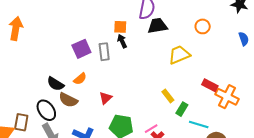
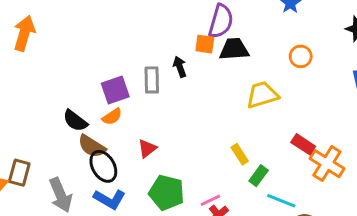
orange square: (120, 27) -> (205, 44), moved
purple square: (81, 49) -> (115, 90), moved
black ellipse: (46, 110) -> (103, 166), moved

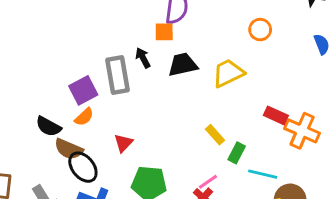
black trapezoid: (234, 49) -> (183, 65), moved
gray rectangle: (152, 80) -> (118, 75), size x1.4
pink line: (210, 200) -> (208, 182), moved

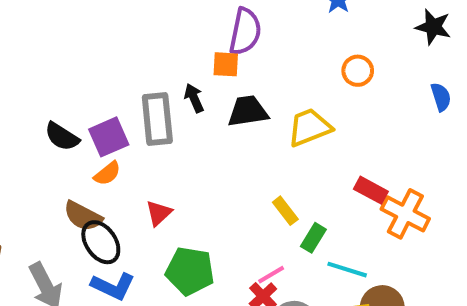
black semicircle: (48, 127) -> (62, 137), moved

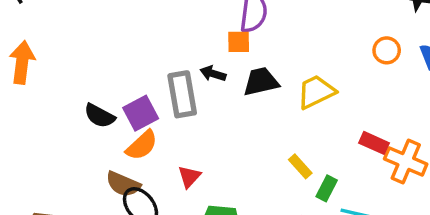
orange circle: (358, 71) -> (387, 50), moved
black arrow: (194, 98) -> (213, 74), turned -45
orange semicircle: (107, 173) -> (142, 145), size x1.4

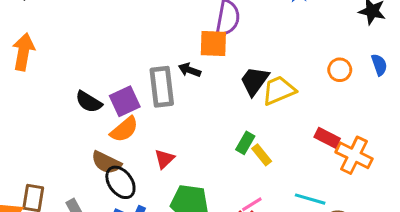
orange square: (239, 42) -> (213, 44), size x1.4
orange circle: (387, 50) -> (340, 70), moved
black trapezoid: (261, 82) -> (254, 81), moved, turned -44
green rectangle: (327, 188) -> (245, 143), moved

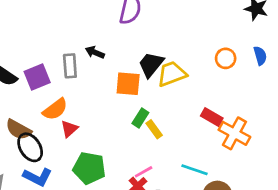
orange square: (213, 44) -> (128, 84), moved
gray rectangle: (162, 87) -> (70, 66), size x0.7
orange semicircle: (124, 129) -> (55, 109), moved

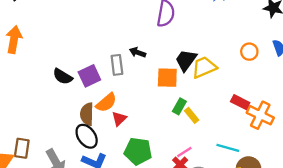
brown semicircle: (19, 130) -> (87, 114), moved, turned 65

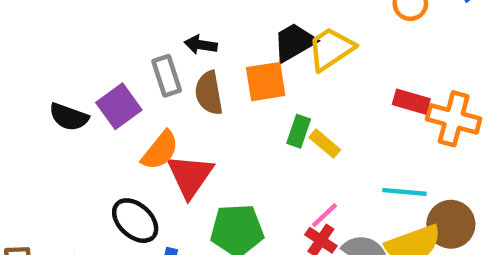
black trapezoid: (186, 60) -> (294, 42), turned 35
brown semicircle: (87, 114) -> (209, 93), moved
red triangle: (119, 119) -> (190, 176), size x1.6

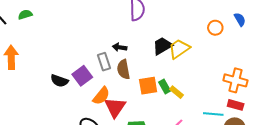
orange square: (266, 82) -> (148, 86), moved
red rectangle: (411, 102) -> (236, 105), moved
green rectangle: (299, 131) -> (165, 87), turned -48

